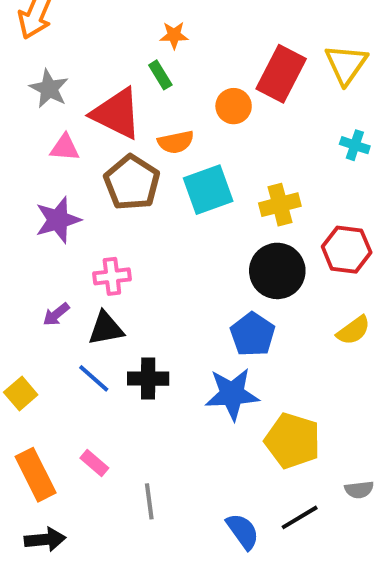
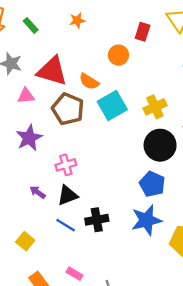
red rectangle: (281, 74) -> (143, 32), size x0.6
green rectangle: (160, 75) -> (31, 25), moved
orange semicircle: (176, 142) -> (89, 81), turned 54
purple arrow: (56, 314) -> (38, 192), turned 84

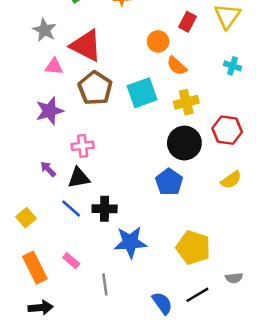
orange semicircle: (89, 81) -> (177, 66), moved
blue star: (146, 220) -> (130, 242), moved

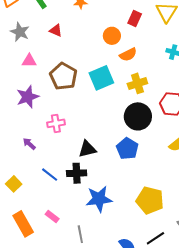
red triangle: (86, 46) -> (56, 30), moved, size x0.5
orange semicircle: (177, 66) -> (128, 55), turned -66
black triangle: (79, 178) -> (87, 149), moved

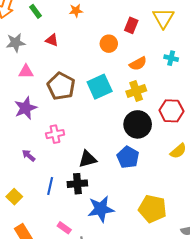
gray star: (20, 32) -> (16, 43), turned -30
orange semicircle: (128, 55) -> (138, 64), moved
blue line: (50, 175) -> (50, 186), turned 66
pink rectangle: (52, 217) -> (64, 228), moved

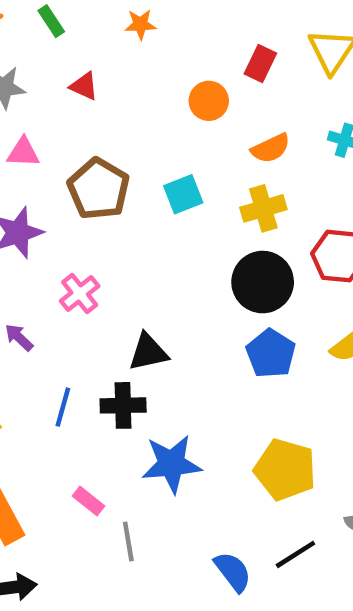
cyan square: (100, 87) -> (183, 194), size x0.7
pink cross: (55, 134) -> (80, 293), turned -30
blue pentagon: (128, 157) -> (271, 353), moved

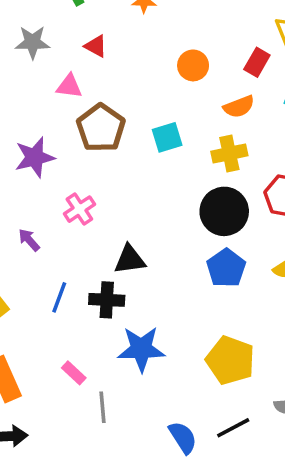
red rectangle: (260, 63) -> (257, 62), moved
pink triangle: (23, 152) -> (69, 86), moved

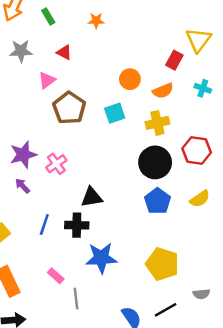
orange circle: (193, 65) -> (130, 79), moved
pink triangle: (69, 86) -> (47, 80), turned -42
purple star: (35, 157) -> (23, 155), moved

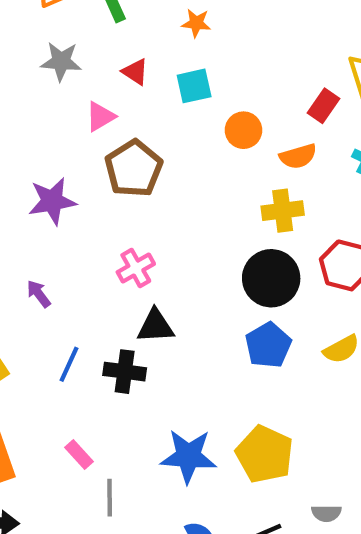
cyan square: (115, 113) -> (194, 86), moved
purple star: (23, 155) -> (52, 201), moved
pink cross: (56, 164) -> (136, 268), moved
blue star: (101, 258) -> (188, 456), moved

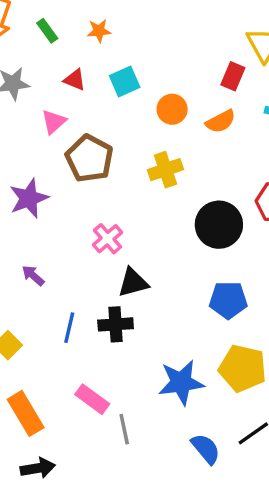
orange star: (196, 23) -> (99, 31), moved
yellow cross: (283, 211) -> (165, 170), moved
blue pentagon: (268, 345) -> (228, 300), moved, turned -30
pink rectangle: (79, 454) -> (92, 399), size x1.4

